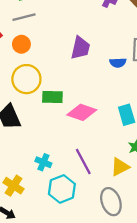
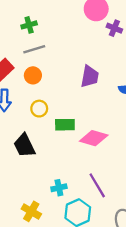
yellow circle: (26, 79) -> (39, 109), size x0.6
cyan cross: (43, 162) -> (59, 188), turned -32

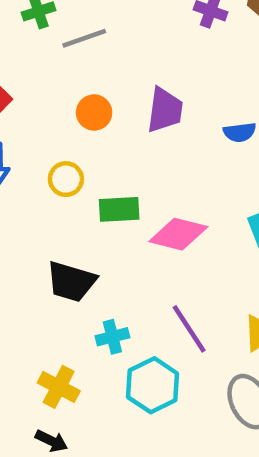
gray line: (34, 49) -> (84, 38), moved
orange circle: (33, 75) -> (94, 112), moved
black trapezoid: (24, 145) -> (71, 282), moved, turned -45

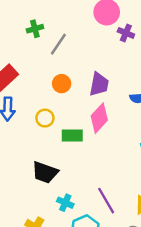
gray line: (84, 38) -> (58, 44), turned -40
pink diamond: (178, 234) -> (99, 118), moved, turned -64
cyan cross: (112, 337) -> (65, 203), turned 35

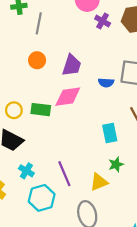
gray line: (58, 44) -> (39, 23), turned -30
yellow circle: (45, 118) -> (14, 110), moved
pink diamond: (99, 118) -> (68, 97), turned 32

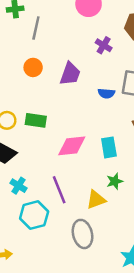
purple cross: (103, 21) -> (104, 45), moved
pink diamond: (68, 97) -> (72, 146), moved

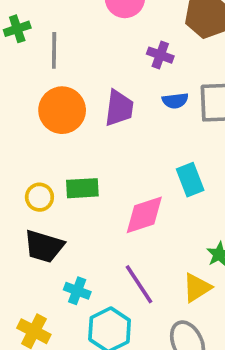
orange circle: (33, 67) -> (62, 110), size x1.6
blue semicircle: (106, 93) -> (175, 101), moved
cyan rectangle: (109, 147) -> (190, 180), moved

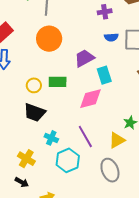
purple cross: (160, 55) -> (105, 12), turned -32
purple trapezoid: (119, 108) -> (84, 58), moved, turned -130
cyan rectangle: (190, 180) -> (104, 75), moved

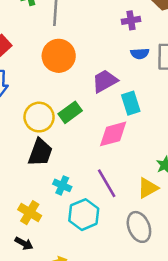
green rectangle: (58, 82) -> (70, 112), turned -36
yellow circle: (34, 85) -> (39, 117), size x1.5
black trapezoid: (35, 113) -> (40, 152), turned -90

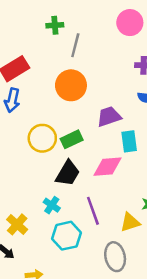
black trapezoid: (40, 152) -> (68, 173), moved

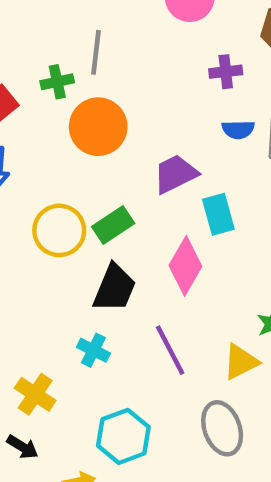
green cross: (55, 25) -> (57, 82), moved
pink diamond: (107, 167) -> (185, 266), turned -48
cyan hexagon: (66, 236) -> (123, 436), moved

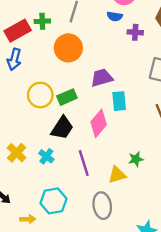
green cross: (57, 82) -> (42, 21), moved
blue semicircle: (238, 130) -> (115, 16), moved
yellow cross: (35, 394) -> (17, 153), moved

